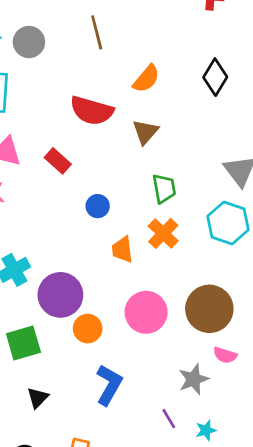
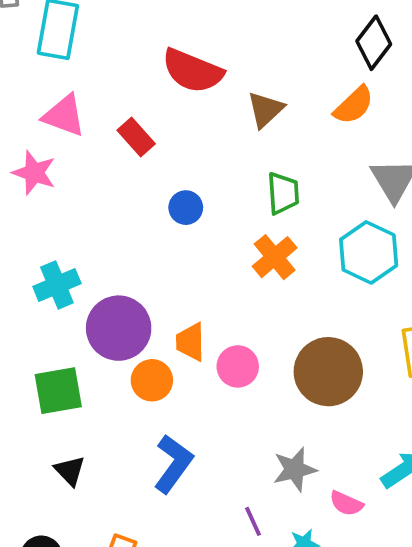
orange semicircle: (146, 79) -> (354, 105), moved
orange trapezoid: (122, 250) -> (190, 342), moved
pink circle: (146, 312) -> (238, 366), size x0.7
pink semicircle: (225, 355) -> (346, 503), moved
black triangle: (38, 398) -> (70, 471), turned -35

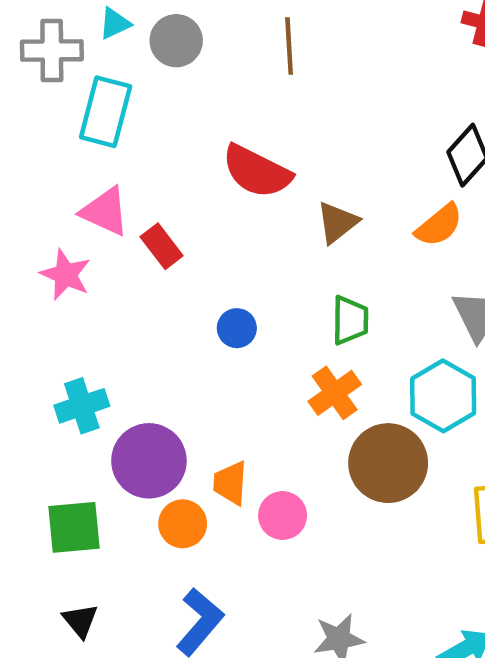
red rectangle: (136, 137) -> (162, 246), moved
brown circle: (328, 372) -> (388, 463), moved

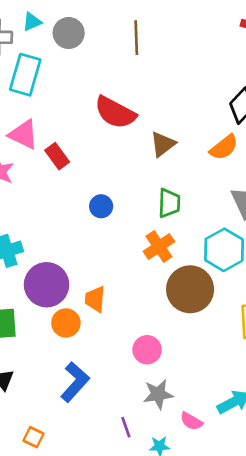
pink circle: (283, 516) -> (147, 350), moved

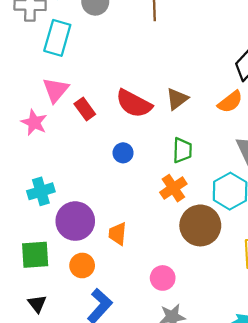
red semicircle: (115, 113) -> (134, 104), moved
pink triangle: (24, 134) -> (56, 90), turned 44
orange circle: (66, 323) -> (82, 265), moved

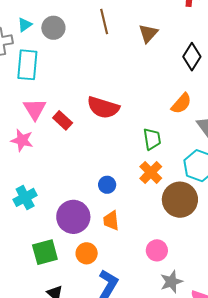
brown triangle: (177, 99) -> (148, 33), moved
orange semicircle: (230, 102) -> (181, 103), moved
blue circle: (123, 153) -> (107, 185), moved
cyan cross: (41, 191) -> (25, 197), moved

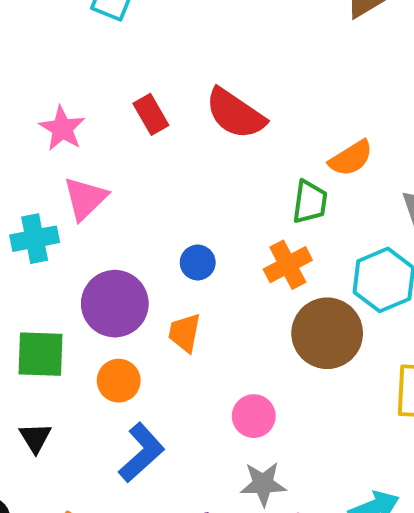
orange semicircle: (181, 103) -> (351, 158), moved
pink triangle: (35, 109) -> (85, 198), moved

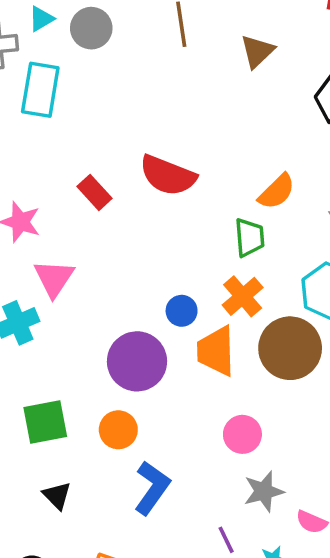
blue circle: (198, 263) -> (182, 311), moved
purple circle: (115, 304) -> (137, 361), moved
orange trapezoid: (185, 333) -> (216, 351), moved, size x1.4

